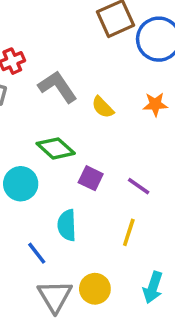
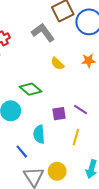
gray L-shape: (58, 87) -> (43, 33), moved
purple square: (91, 178) -> (59, 114), moved, turned -32

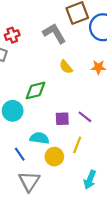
green diamond: (31, 89) -> (35, 90), turned -60
cyan semicircle: (39, 134) -> (39, 138), turned 96
yellow circle: (57, 171) -> (54, 157), moved

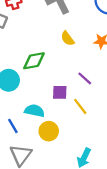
purple line: (85, 117) -> (85, 78), moved
yellow line: (77, 145) -> (80, 106), moved, turned -63

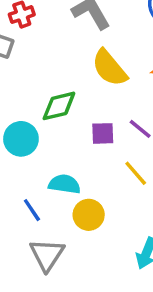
yellow semicircle: (67, 39) -> (109, 68), size x1.6
purple square: (60, 92) -> (103, 133), moved

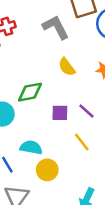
yellow semicircle: (109, 68) -> (67, 67), size x0.7

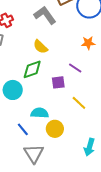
yellow semicircle: (67, 67) -> (40, 47), moved
purple line: (86, 111) -> (75, 68), moved

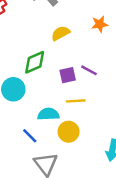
yellow semicircle: (40, 47) -> (61, 33), moved, turned 112
purple line: (75, 68) -> (89, 70), moved
yellow line: (79, 103) -> (76, 101), moved, turned -42

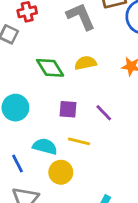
green diamond: (35, 62) -> (50, 68), moved, turned 65
purple square: (68, 75) -> (68, 109), moved

